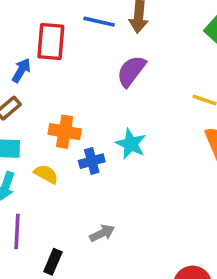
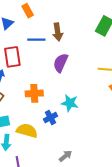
orange cross: (65, 132) -> (34, 93), moved
yellow semicircle: (46, 174) -> (27, 131), size x1.5

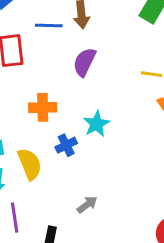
cyan star: (70, 103) -> (96, 124), turned 30
yellow semicircle: (27, 131) -> (30, 164), turned 50

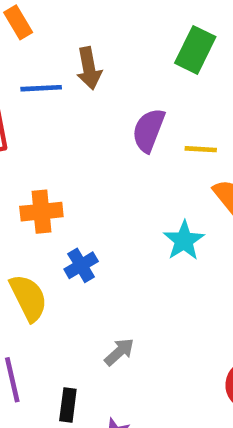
purple semicircle: (84, 62) -> (149, 130), moved
cyan star: (96, 124) -> (184, 241), moved

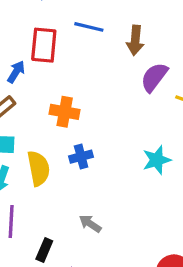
brown arrow: (89, 68) -> (135, 40), moved
gray arrow: (119, 352) -> (90, 224), turned -120

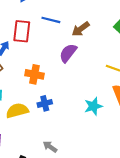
brown arrow: (135, 40) -> (81, 29), turned 48
purple semicircle: (154, 77) -> (68, 53), moved
yellow semicircle: (38, 168) -> (17, 111), turned -95

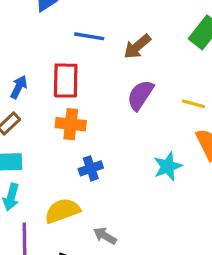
red rectangle: (22, 31) -> (66, 81), moved
purple semicircle: (68, 53) -> (140, 95), moved
yellow semicircle: (17, 111) -> (62, 211), moved

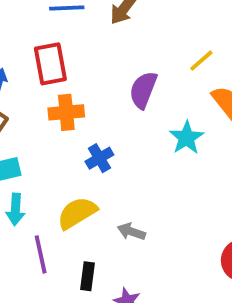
purple semicircle: (140, 95) -> (143, 90), moved
yellow line: (194, 104) -> (201, 61), turned -45

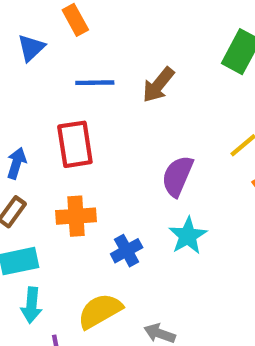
orange cross: (66, 112) -> (76, 216), moved
cyan star: (187, 138) -> (188, 236), moved

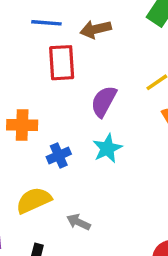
brown arrow: (158, 85) -> (96, 29), turned 32
red rectangle: (75, 144) -> (62, 63), moved

